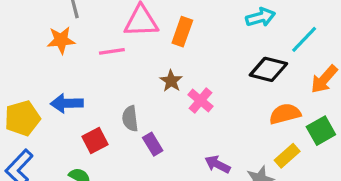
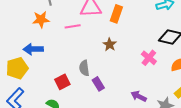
pink cross: (201, 100) -> (149, 58), moved
blue arrow: (67, 103) -> (33, 49), moved

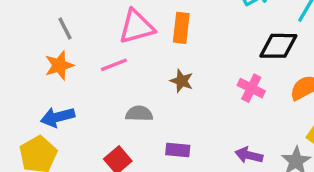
gray semicircle: (84, 68) -> (139, 114), moved, turned 112
purple rectangle: (98, 84) -> (178, 150), turned -40

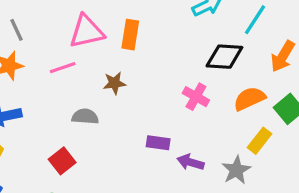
brown star: (182, 81) -> (114, 83), moved, turned -30
purple rectangle: (178, 150) -> (158, 143), moved

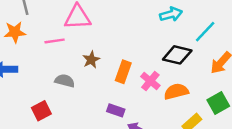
orange rectangle: (130, 35) -> (123, 72), moved
brown star: (114, 83) -> (91, 60), turned -30
orange semicircle: (249, 99) -> (176, 91), moved

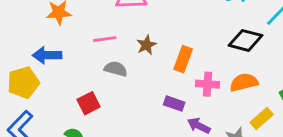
pink line: (55, 41) -> (105, 39), moved
pink cross: (150, 81) -> (207, 84), moved, turned -36

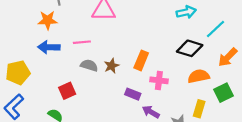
brown star: (146, 45) -> (112, 66), moved
blue arrow: (47, 55) -> (49, 47), moved
orange semicircle: (244, 82) -> (199, 76), moved
yellow rectangle: (262, 119) -> (199, 109), turned -35

